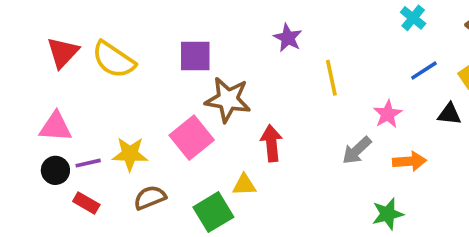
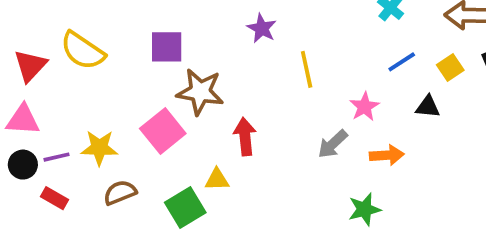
red triangle: (63, 52) -> (30, 66), moved

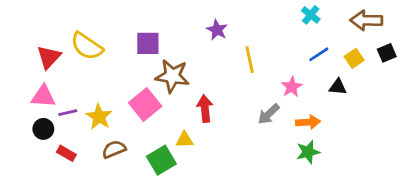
yellow star: (99, 148) -> (99, 117), turned 30
purple line: (56, 157) -> (68, 113), moved
green star: (364, 209) -> (308, 152), moved

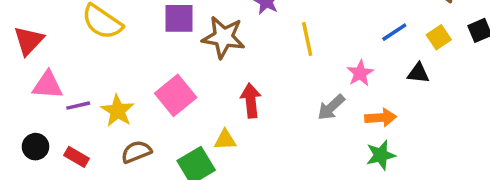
red triangle: (49, 57) -> (29, 41), moved
brown star: (172, 76) -> (223, 37), moved
black circle: (43, 129) -> (36, 147), moved

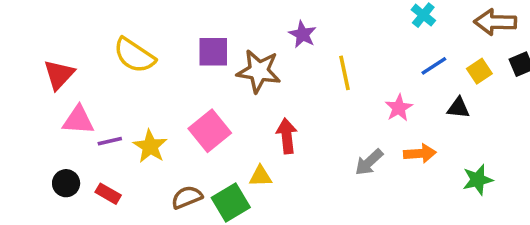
gray arrow: (331, 107) -> (369, 162), moved
brown semicircle: (136, 152) -> (187, 197), moved
green star: (381, 155) -> (478, 180), moved

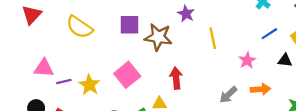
red triangle: (59, 75) -> (32, 15), moved

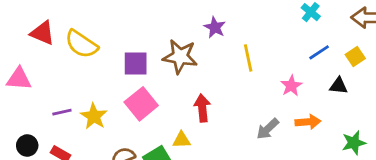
red triangle: (32, 15) -> (42, 33), moved, turned -50
purple square: (129, 25) -> (136, 64), moved
pink triangle: (44, 68) -> (19, 79), moved

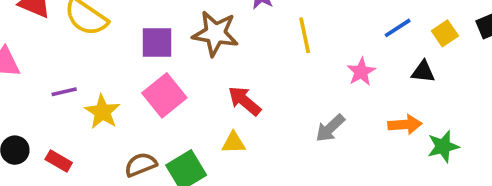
red arrow: (202, 108) -> (245, 101), turned -44
purple line: (62, 112) -> (64, 92), moved
orange arrow: (308, 122) -> (405, 125), moved
yellow triangle: (181, 140) -> (234, 143), moved

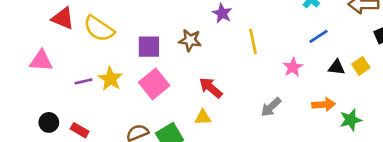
brown star: (215, 33) -> (190, 40), size x0.7
yellow square: (445, 33) -> (361, 66), moved
yellow star: (102, 112) -> (110, 79), moved

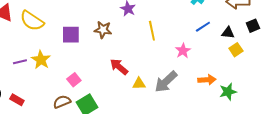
black triangle: (336, 67) -> (228, 33), moved
pink square: (154, 84) -> (74, 80), moved, size x0.6
gray arrow: (271, 107) -> (166, 82), size x1.4
yellow triangle: (203, 117) -> (139, 84), moved

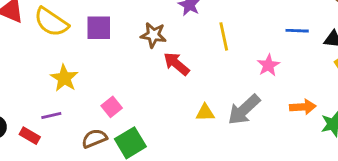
blue line: (203, 27) -> (297, 31), turned 35
purple square: (71, 35) -> (99, 28), moved
purple line: (20, 62) -> (51, 115), moved
red arrow: (119, 67) -> (176, 64), moved

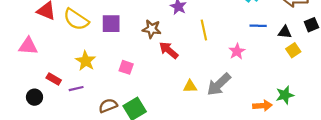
pink square: (112, 107) -> (126, 67), moved, turned -32
orange arrow: (303, 107) -> (262, 106), moved
red rectangle: (30, 136) -> (54, 79), moved

